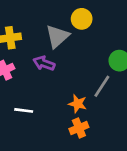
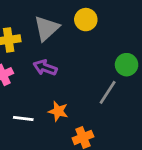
gray triangle: (57, 36) -> (47, 28), moved
orange star: (78, 104) -> (58, 111), moved

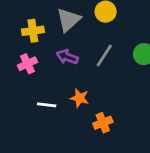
gray line: (108, 92) -> (104, 56), moved

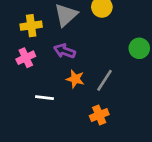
gray line: (104, 56) -> (105, 80), moved
orange star: (80, 98) -> (75, 79), moved

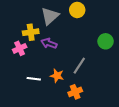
yellow cross: (31, 26) -> (31, 32), moved
orange star: (75, 79) -> (57, 76), moved

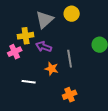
gray line: (79, 66) -> (70, 59), moved, turned -42
orange star: (57, 76) -> (52, 69), moved

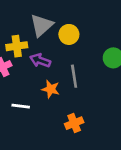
yellow circle: (72, 14) -> (69, 34), moved

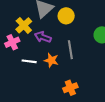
yellow cross: (17, 46) -> (24, 25), turned -35
white line: (21, 106) -> (29, 61), moved

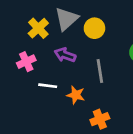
yellow cross: (24, 25) -> (38, 28), moved
orange star: (51, 60) -> (76, 95), moved

